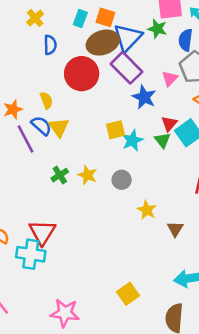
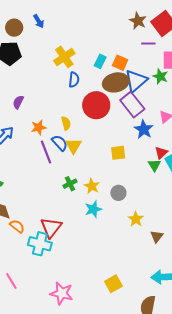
yellow cross: (35, 18) -> (64, 57), size x1.5
cyan star: (132, 140) -> (93, 209), moved

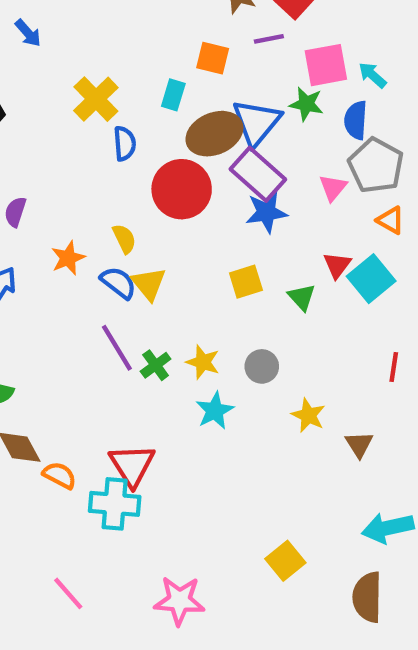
orange square: (120, 63) -> (213, 58), moved
blue star: (144, 129) -> (266, 212), moved, turned -30
purple line: (46, 152) -> (117, 348), moved
green triangle: (154, 165) -> (302, 297), moved

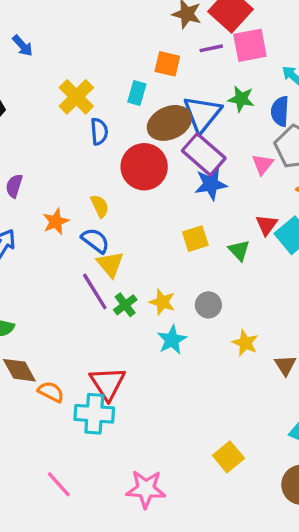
pink square: (326, 65) -> (250, 45), moved
yellow triangle: (149, 284) -> (110, 264), moved

